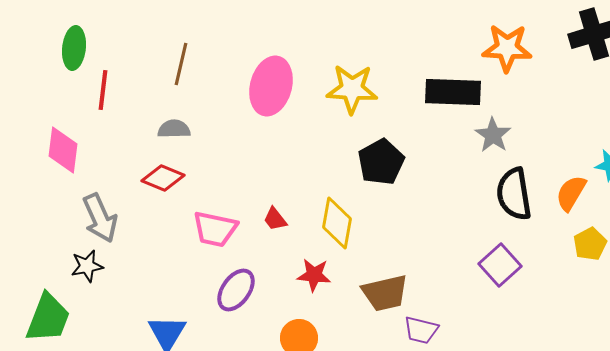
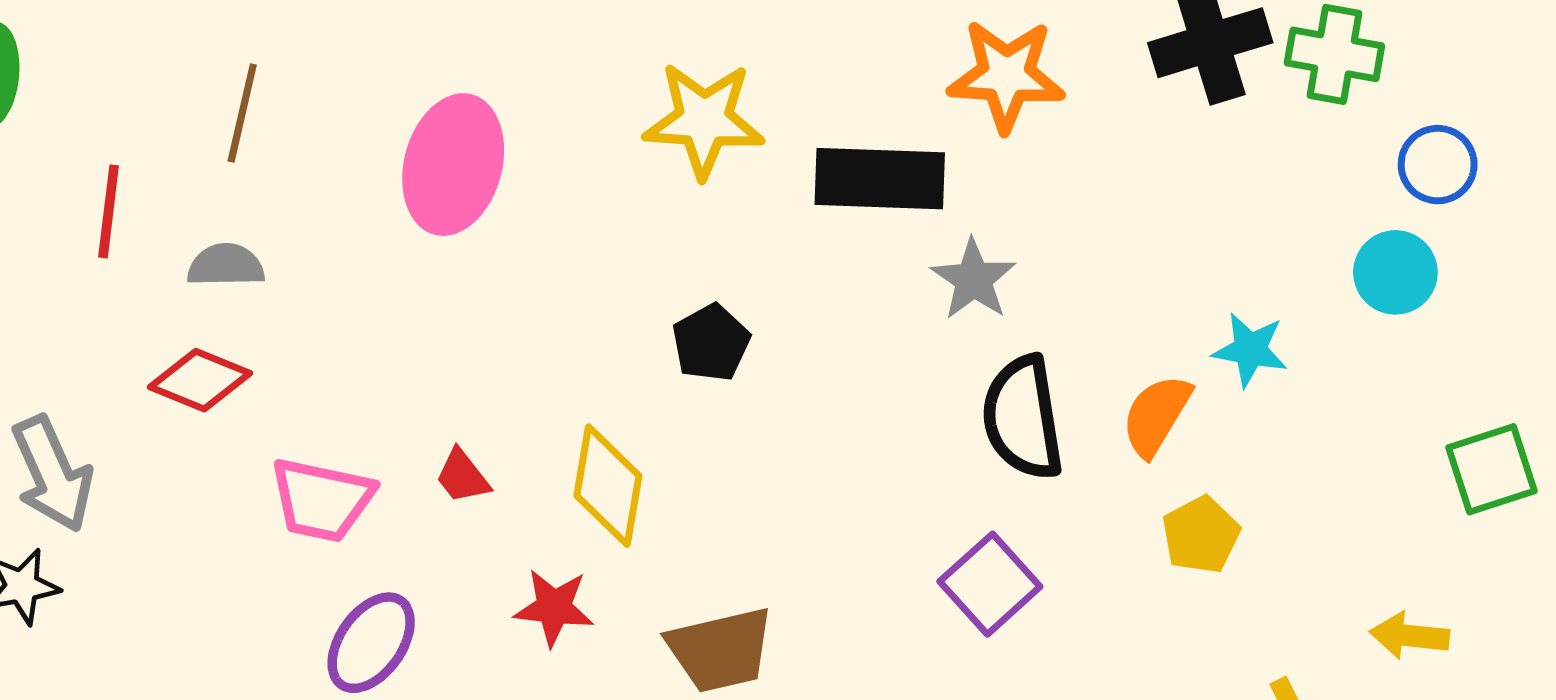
yellow star: (352, 89) -> (704, 120), moved
red line: (103, 90) -> (109, 211), moved
black pentagon: (381, 162) -> (711, 343), size x0.7

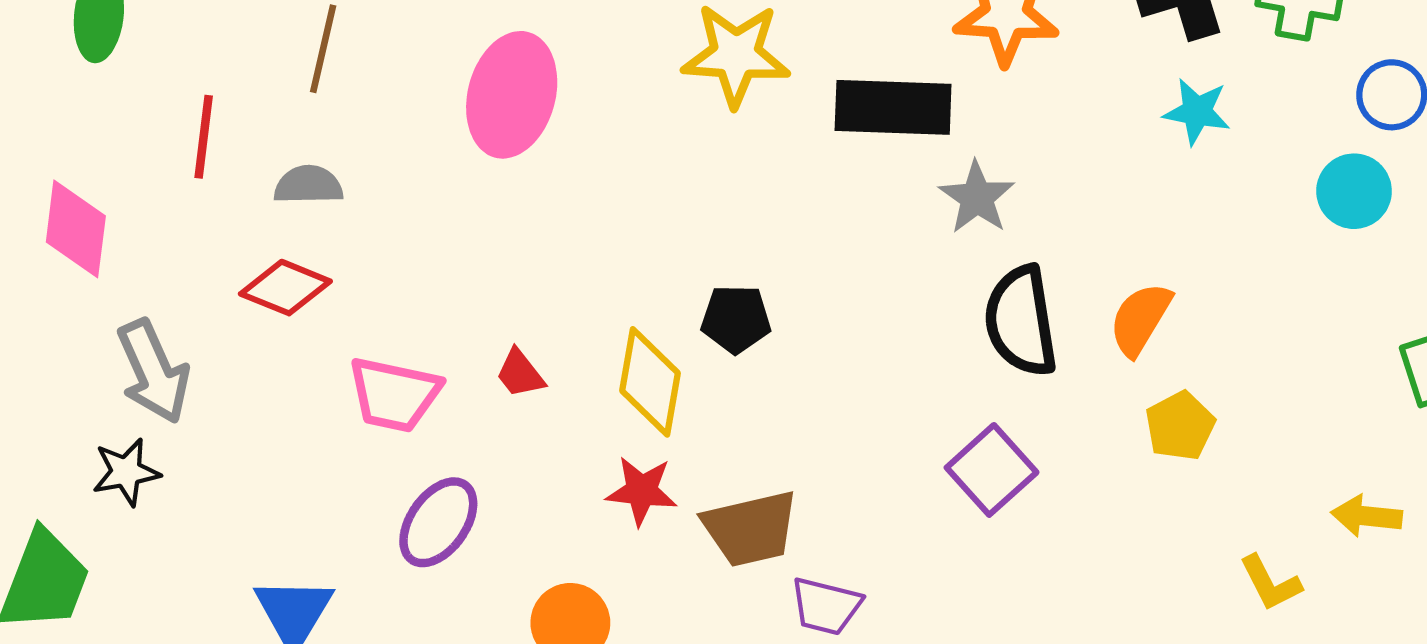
black pentagon: (711, 343) -> (736, 319), moved, turned 30
cyan star: (1250, 350) -> (1197, 112), moved
red star: (554, 608) -> (642, 491), moved

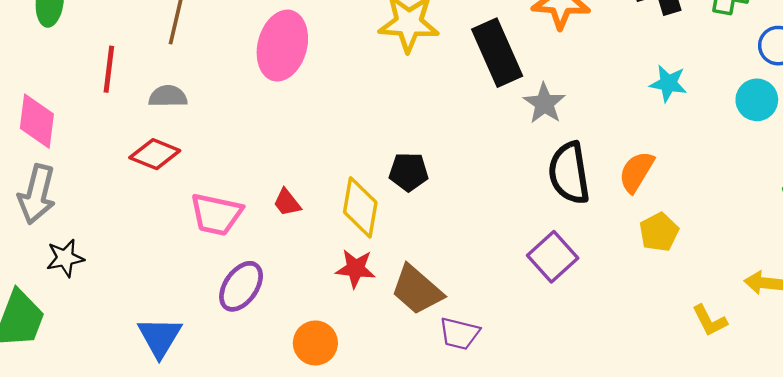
black rectangle: (893, 107) -> (497, 53), turned 64
cyan star: (1197, 112) -> (668, 83), moved
gray arrow: (153, 371) -> (37, 194), moved, turned 38
brown trapezoid: (751, 529) -> (417, 290), turned 54

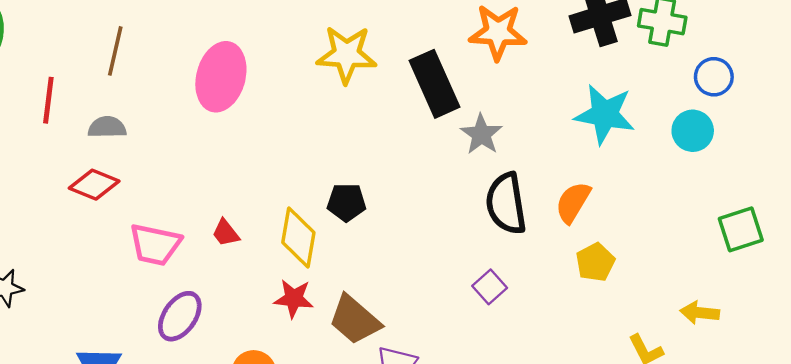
cyan star: (668, 83) -> (605, 114), size x1.6
purple square: (553, 257) -> (490, 287), size x0.7

